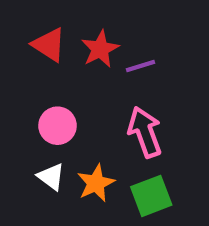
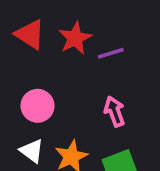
pink arrow: (145, 132) -> (114, 111), size x0.7

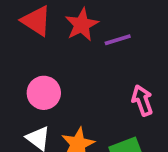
pink arrow: (114, 111) -> (142, 100), moved

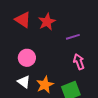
purple line: (118, 40) -> (73, 37), moved

